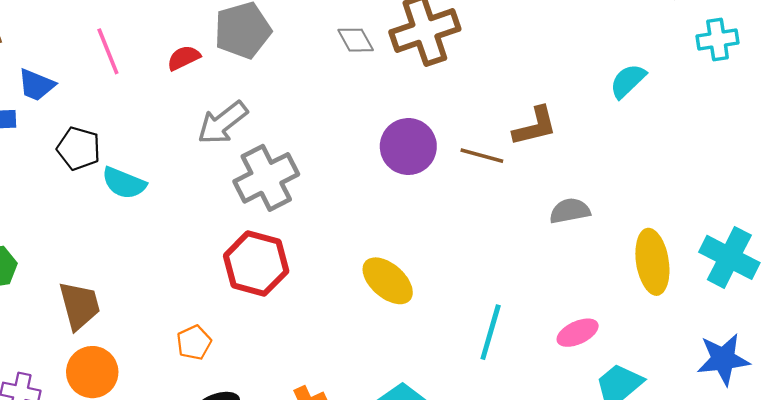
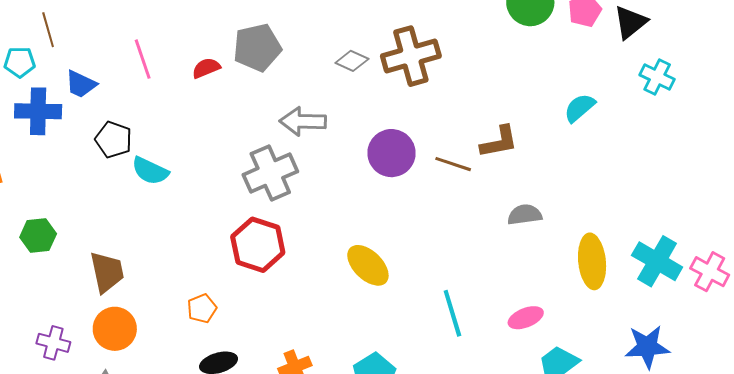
gray diamond: (356, 40) -> (352, 61), turned -40
cyan cross: (718, 40) -> (657, 77), turned 32
gray arrow: (222, 123) -> (303, 121), moved, turned 36
cyan line: (491, 332) -> (452, 313), turned -36

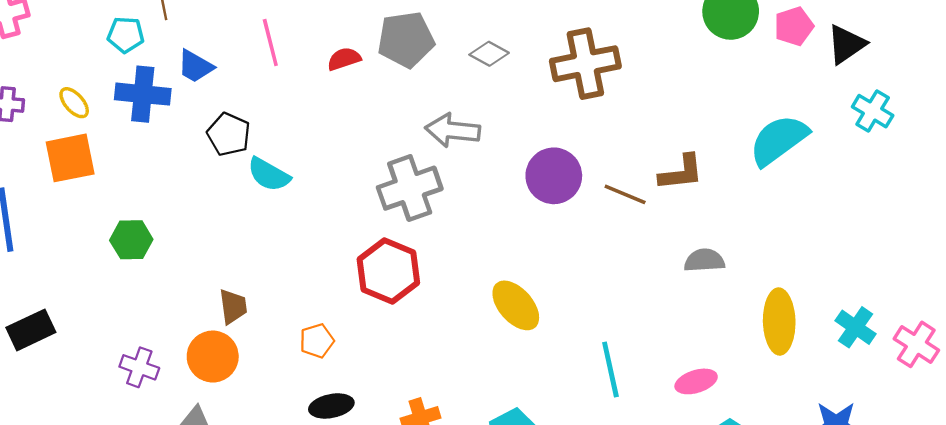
gray diamond: (352, 61) -> (489, 54), moved
cyan semicircle: (580, 108) -> (779, 140), size x1.6
cyan cross: (657, 261) -> (856, 327), size x0.7
brown trapezoid: (107, 272) -> (233, 306), moved, size x0.7

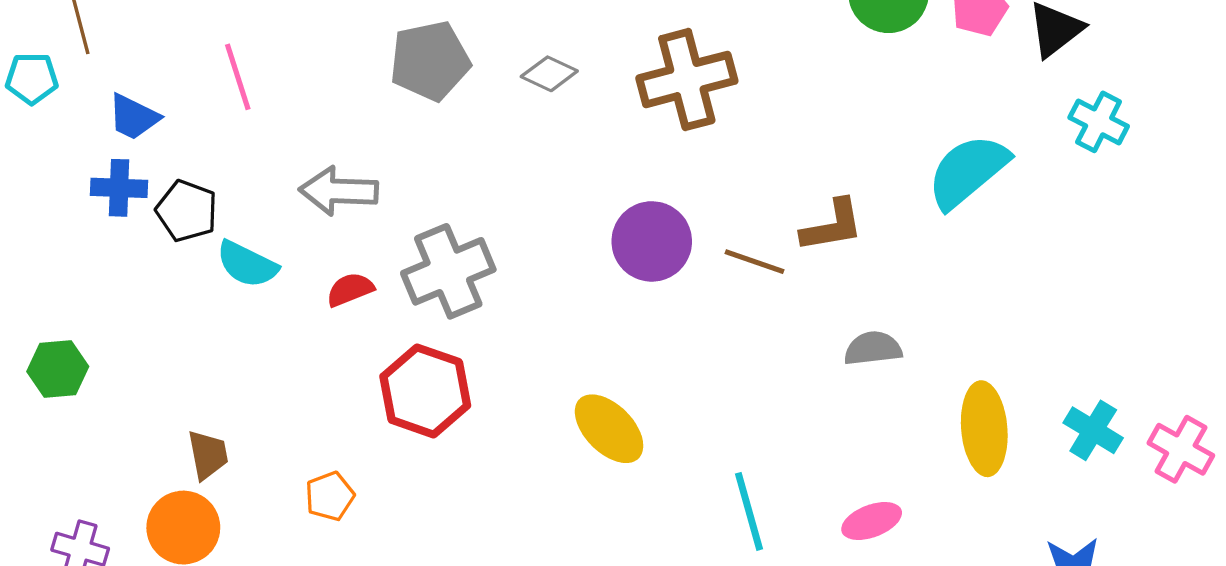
red semicircle: (344, 59) -> (350, 289), moved
blue cross: (143, 94) -> (119, 188), moved, size x0.7
gray arrow: (453, 130) -> (339, 191), moved

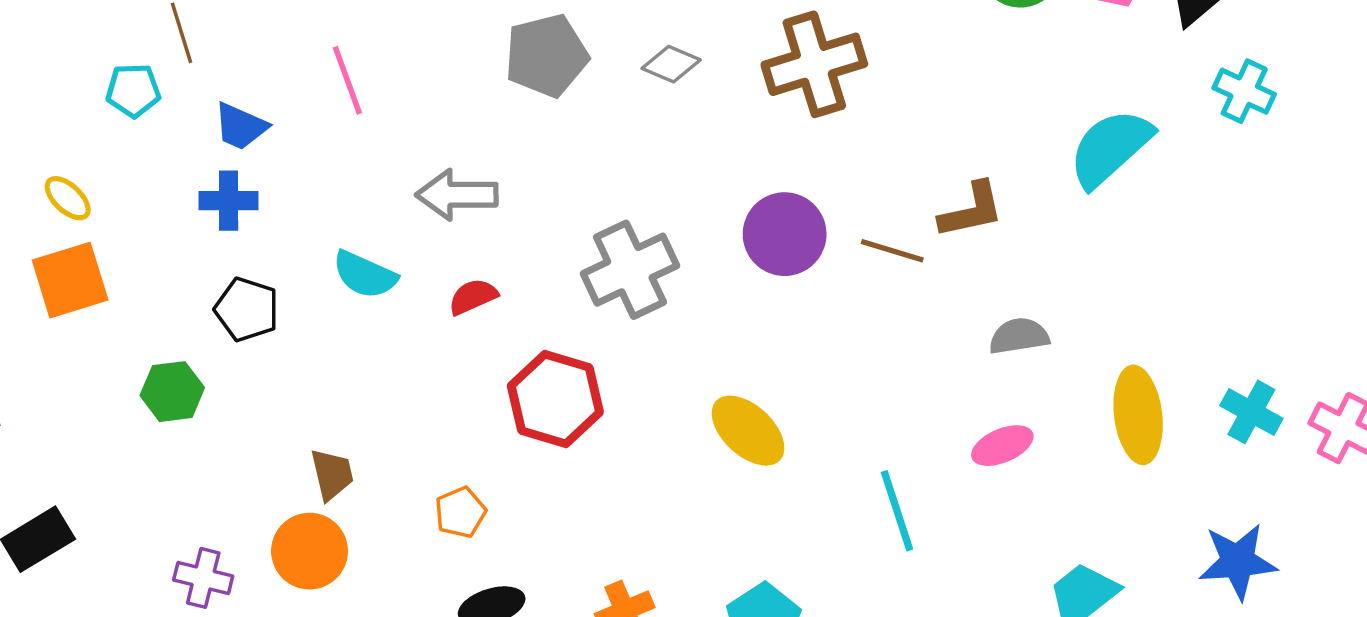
black pentagon: (187, 211) -> (247, 309), moved
gray cross: (448, 271) -> (630, 270), moved
pink ellipse: (872, 521) -> (1002, 446), moved

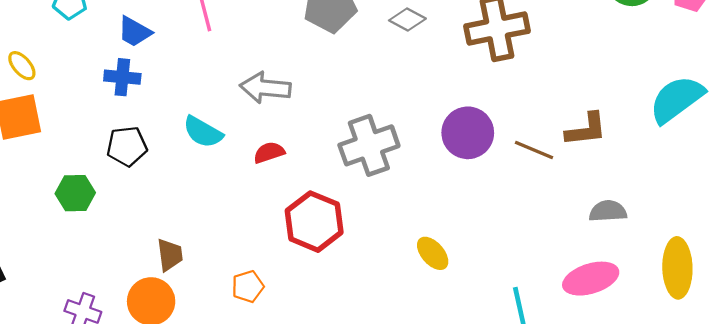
black pentagon: (247, 309) -> (127, 146), turned -30
yellow ellipse: (748, 431) -> (433, 253), size x0.7
pink ellipse: (1002, 446) -> (591, 279), size x1.4

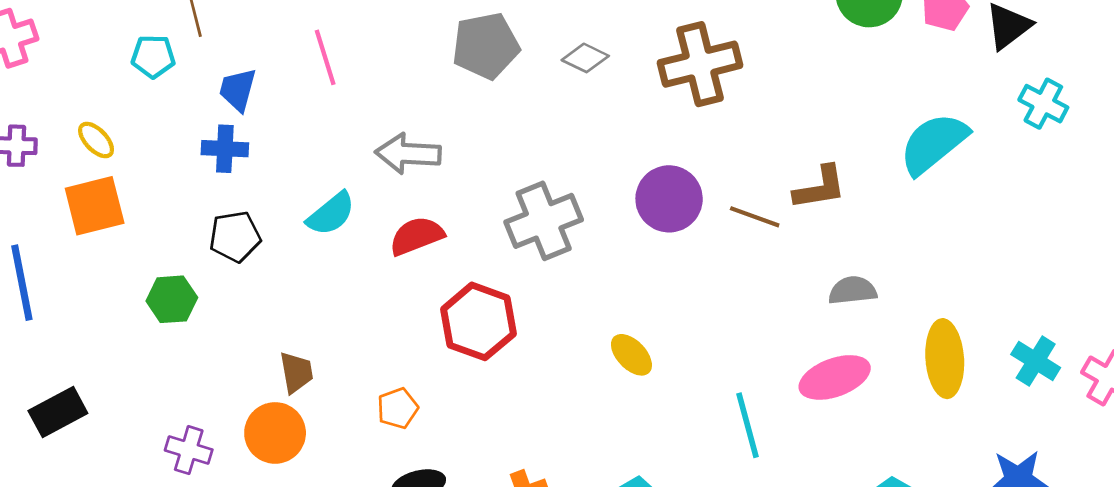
blue trapezoid: (135, 32) -> (238, 90), turned 78
cyan semicircle: (203, 132) -> (331, 214), turned -66
red semicircle: (269, 152) -> (417, 236), size x1.4

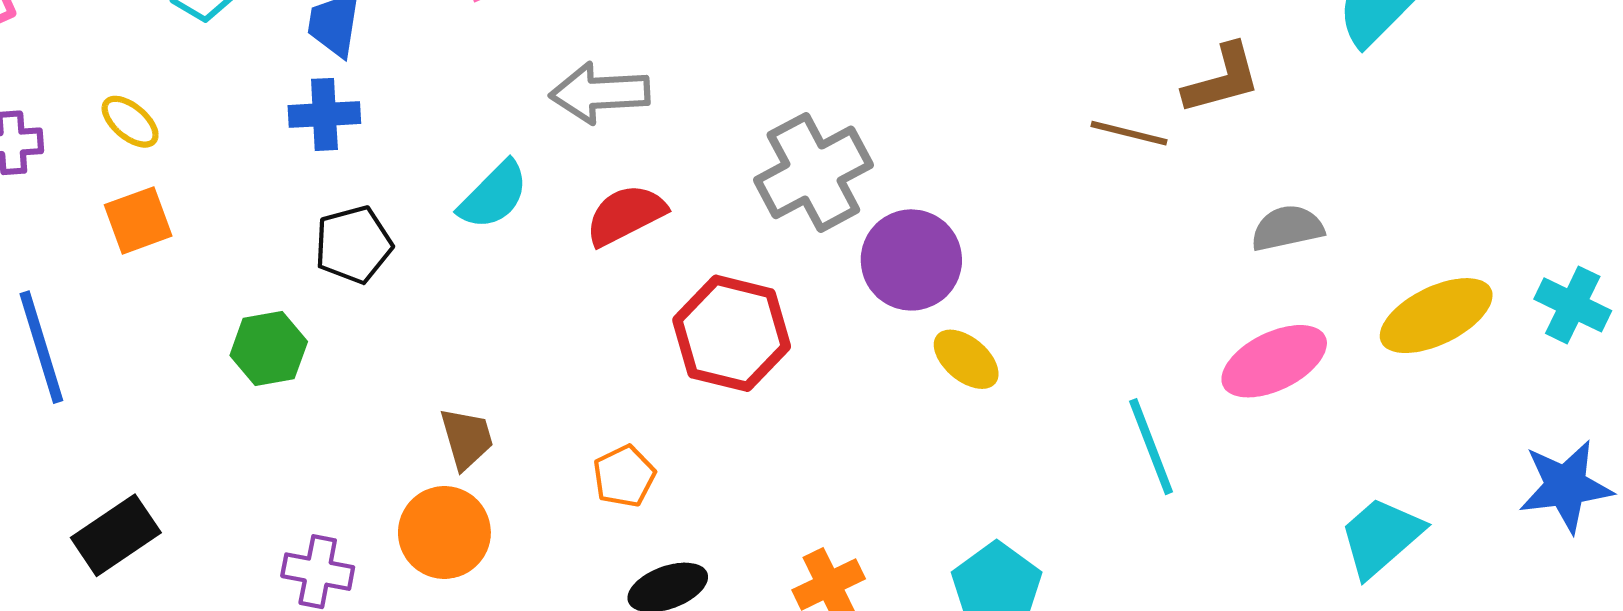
purple circle: (669, 199) -> (911, 260), moved
orange square: (95, 206) -> (138, 220), size x0.7
yellow ellipse: (945, 359) -> (1436, 316), turned 74

